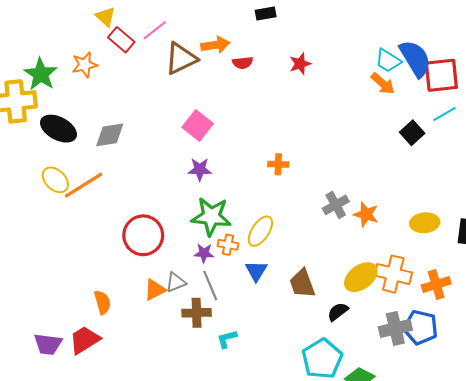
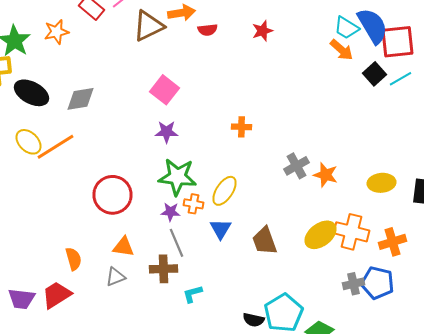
black square: (412, 133) -> (374, 74), moved
gray triangle: (176, 282) -> (116, 277), moved
orange triangle: (155, 290) -> (124, 247), turned 35
black semicircle: (338, 312) -> (254, 320), moved, turned -130
gray cross: (395, 328) -> (354, 284), size x0.7

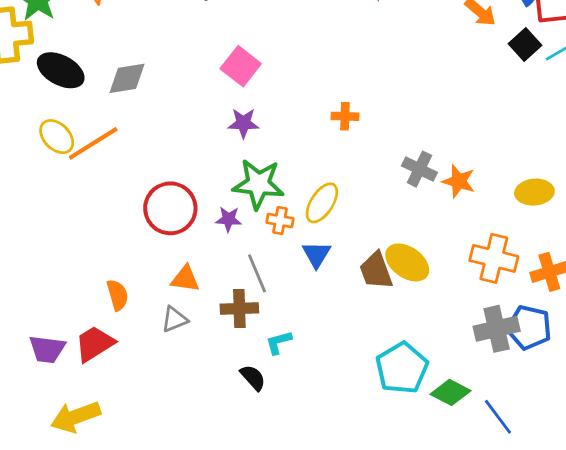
gray cross: (296, 166) -> (419, 169), turned -35
purple star: (170, 212) -> (229, 219), moved
yellow ellipse: (320, 235) -> (407, 262), moved, turned 72
gray cross: (354, 284) -> (497, 329), size x1.5
black semicircle: (254, 320) -> (253, 378), moved, turned -145

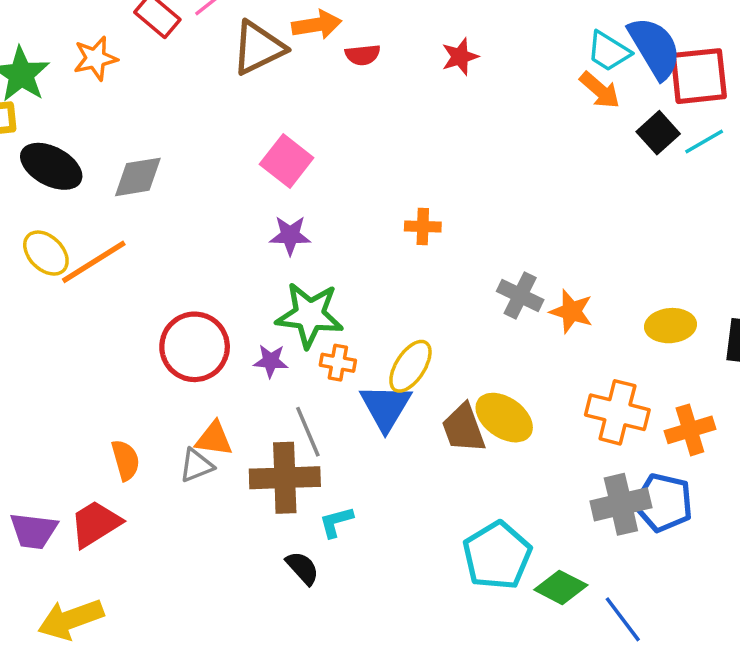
yellow ellipse: (322, 203) -> (410, 366), moved
blue triangle: (317, 254) -> (386, 407), size x1.4
brown cross: (239, 308) -> (285, 478), size x1.4
gray triangle: (174, 319) -> (196, 465), moved

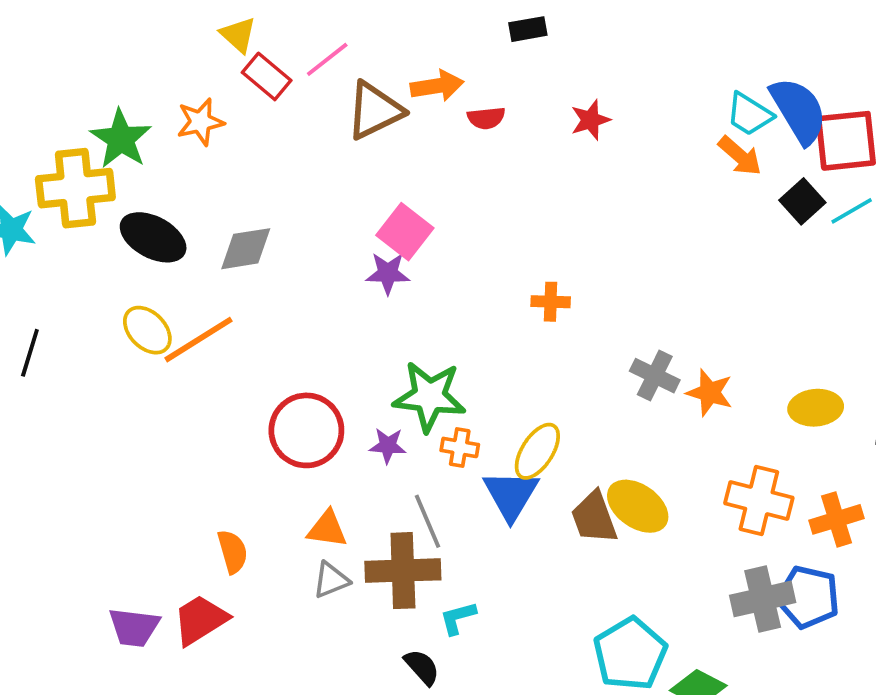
purple star: (290, 235) -> (388, 273), moved
gray triangle: (196, 465) -> (331, 580), moved

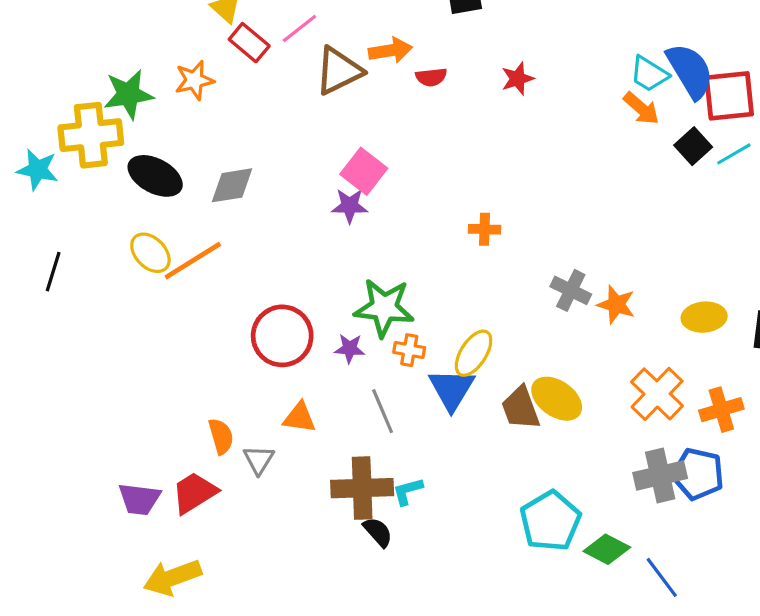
green star: (121, 139) -> (128, 94), turned 30
orange cross: (759, 500) -> (657, 394), turned 30
brown cross: (403, 571) -> (362, 488), moved
gray triangle: (331, 580) -> (259, 460), moved, turned -36

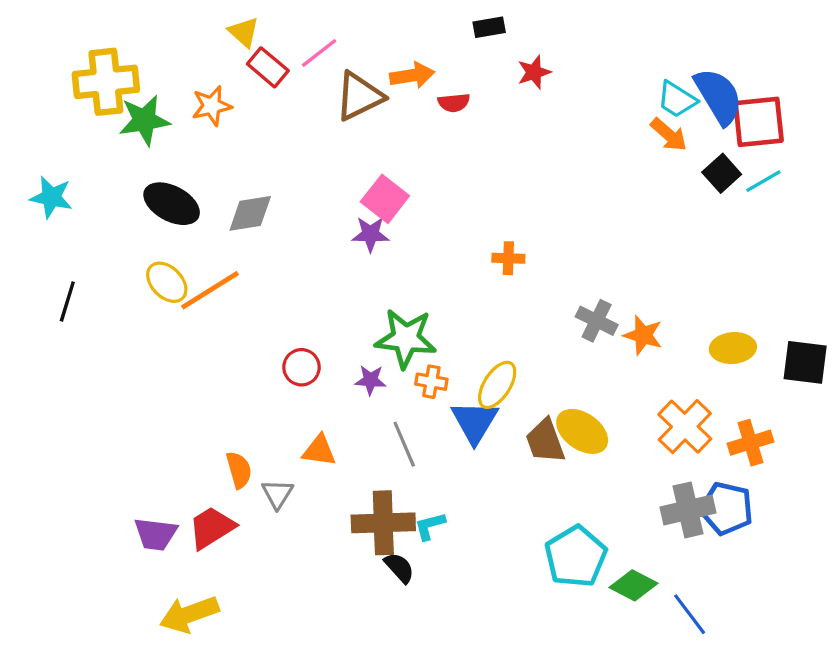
red star: (517, 79) -> (534, 72), moved
yellow cross: (91, 135) -> (106, 82), moved
red circle: (282, 336) -> (302, 367), size x0.6

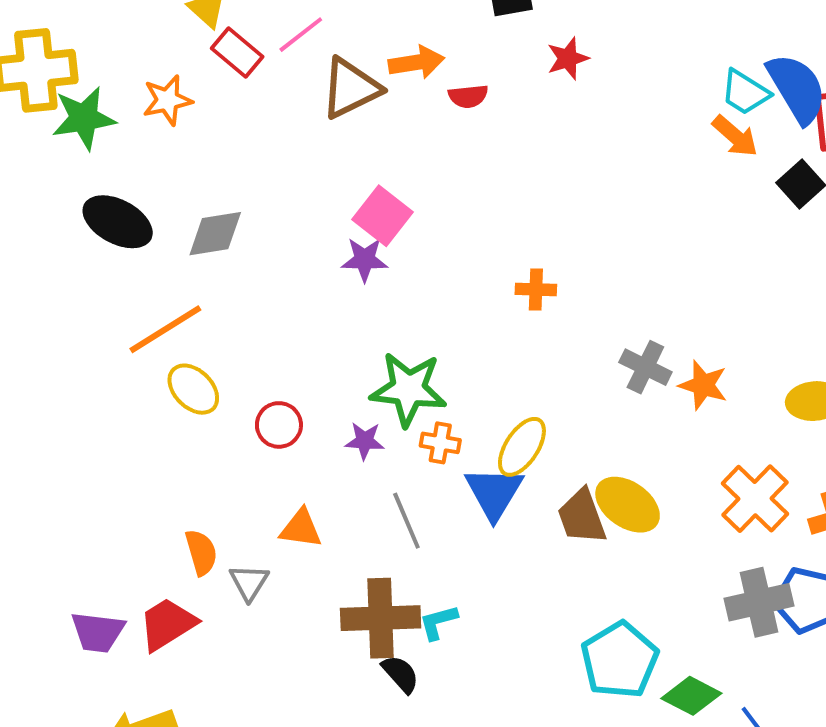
yellow ellipse: (167, 282) -> (193, 389), moved

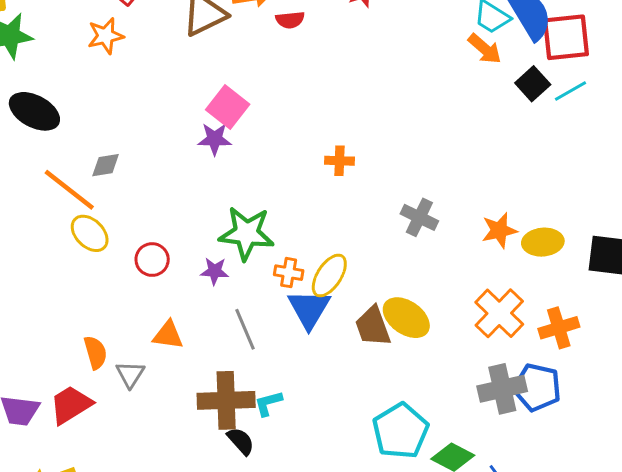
orange star: (167, 100) -> (106, 36), moved
gray diamond: (215, 234) -> (106, 165), moved, size x0.7
orange line: (165, 329) -> (69, 190), turned 70
orange star: (703, 385) -> (499, 230), moved, turned -30
orange cross: (440, 443) -> (289, 273), moved

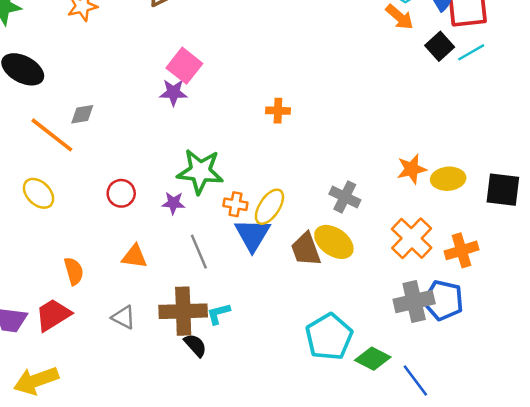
gray cross: (419, 217) -> (345, 197), moved
yellow ellipse: (90, 233) -> (39, 193), moved
gray triangle: (130, 374) -> (124, 317), moved, turned -35

